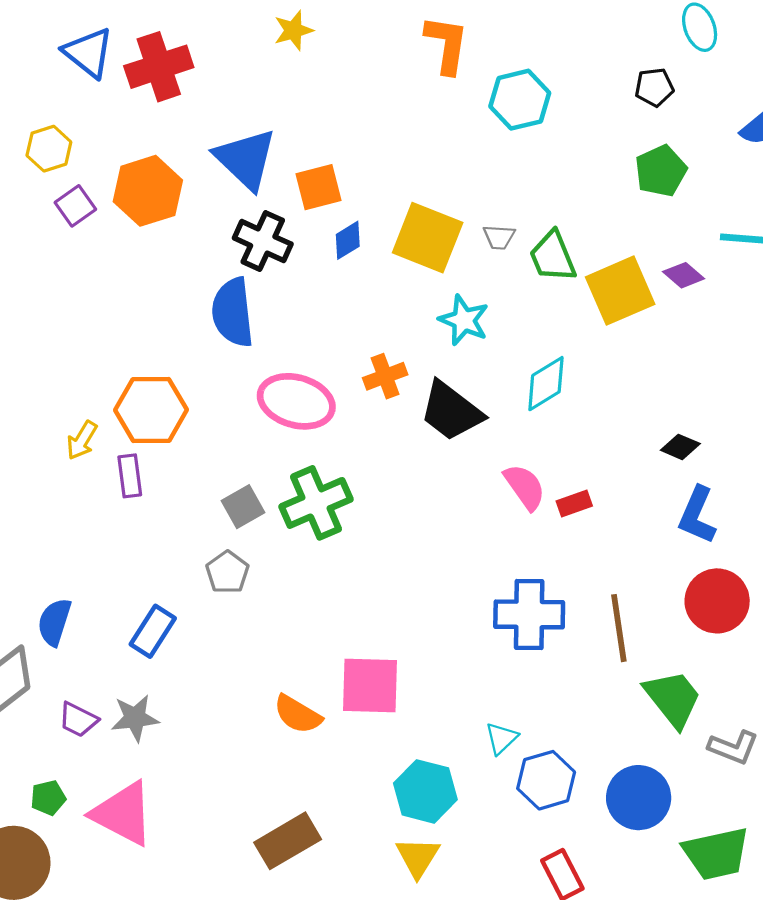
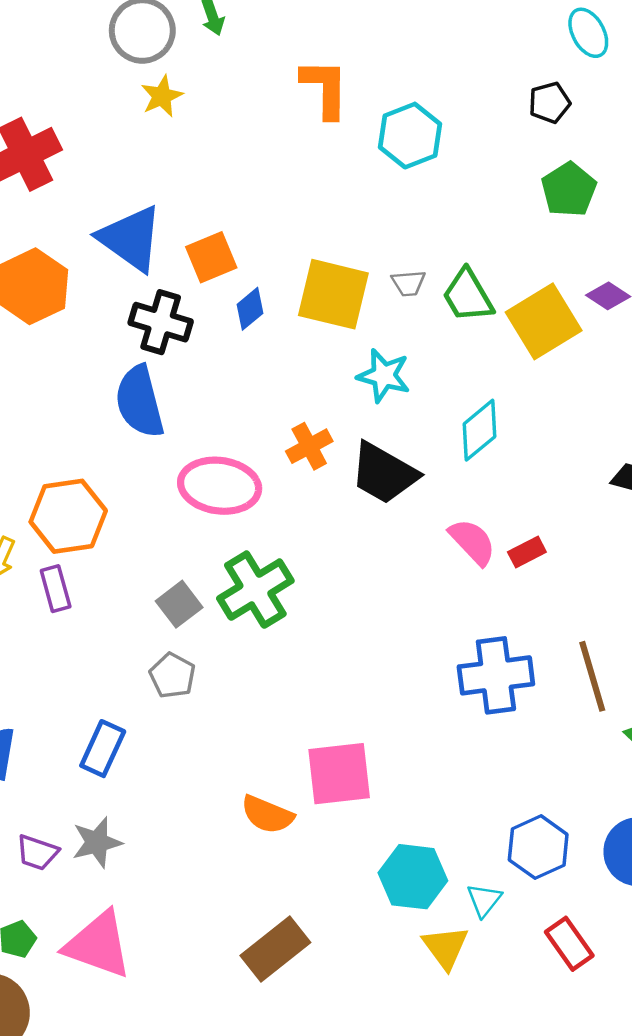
cyan triangle: (501, 738) -> (484, 900), moved
yellow triangle: (418, 857) -> (446, 947), moved

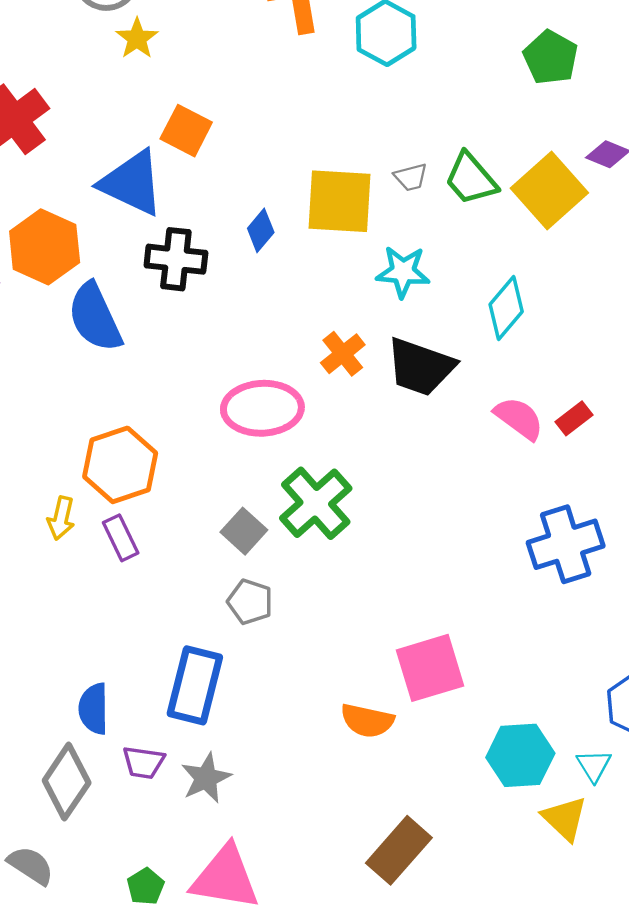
orange square: (211, 257) -> (186, 131), moved, turned -30
blue semicircle: (140, 402) -> (95, 317), moved
blue rectangle: (103, 749) -> (195, 685), size x1.4
purple trapezoid: (37, 853) -> (143, 762), moved

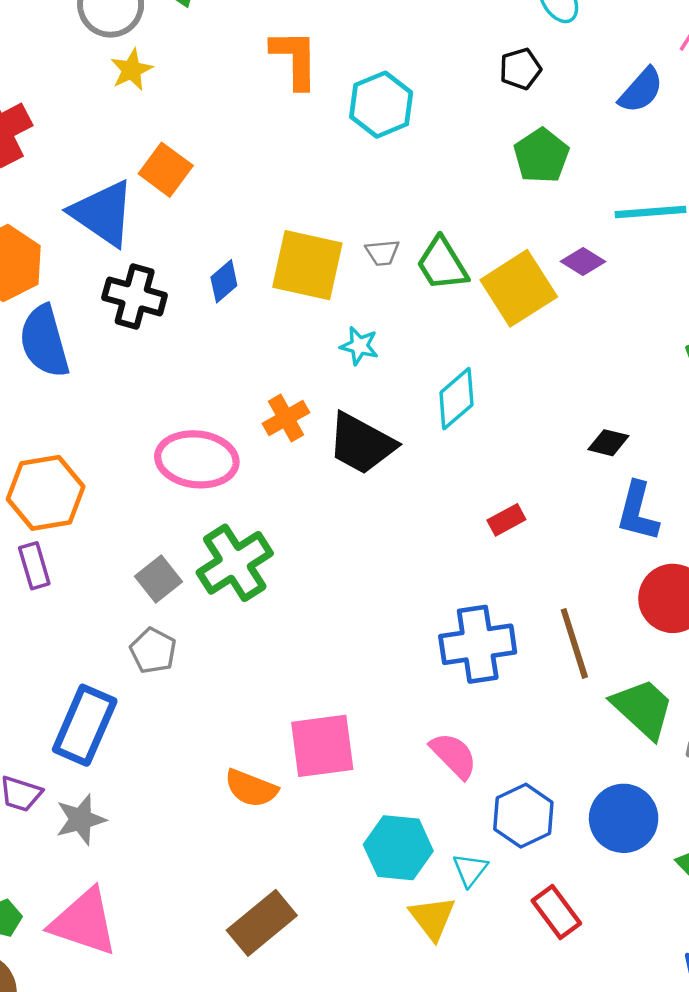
cyan star: (403, 272) -> (359, 346), size x0.7
pink semicircle: (519, 418) -> (454, 755), moved

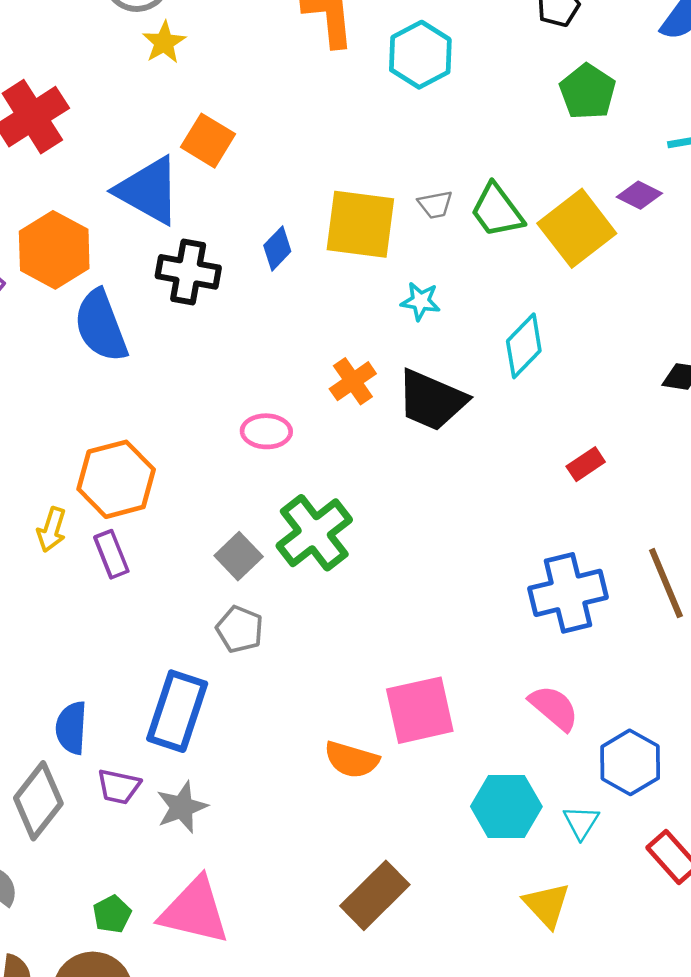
pink ellipse: (197, 459) -> (266, 431), size x0.6
yellow triangle: (432, 918) -> (547, 905), moved

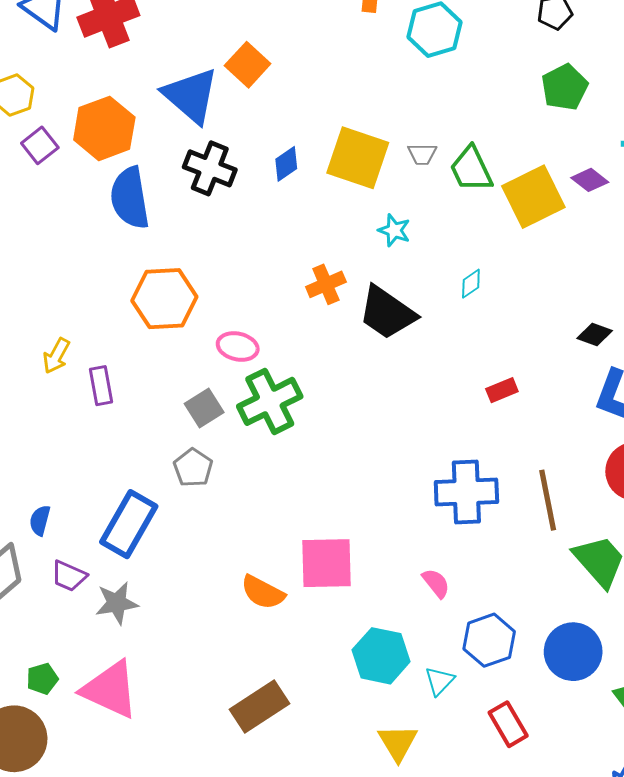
cyan diamond: (524, 346) -> (471, 284), size x0.6
pink ellipse: (266, 431) -> (238, 347), moved
orange hexagon: (116, 479) -> (164, 299), moved
pink semicircle: (554, 708) -> (436, 583), size x0.7
blue semicircle: (71, 728) -> (40, 520), size x0.7

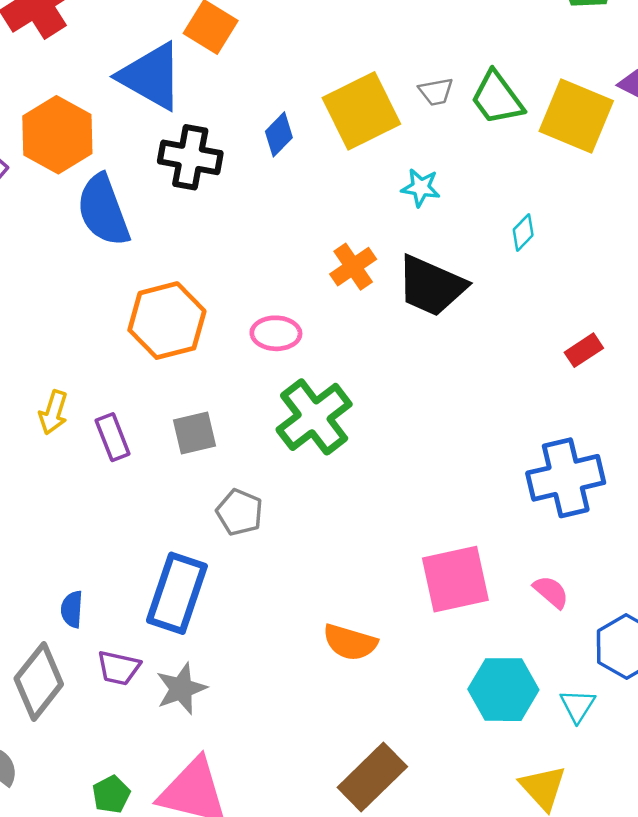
yellow square: (358, 158) -> (361, 111), turned -34
yellow square: (533, 197) -> (576, 116), turned -30
pink ellipse: (238, 347) -> (276, 333), moved
gray square: (204, 408) -> (195, 433), moved, turned 30
pink square: (327, 563) -> (455, 579), moved

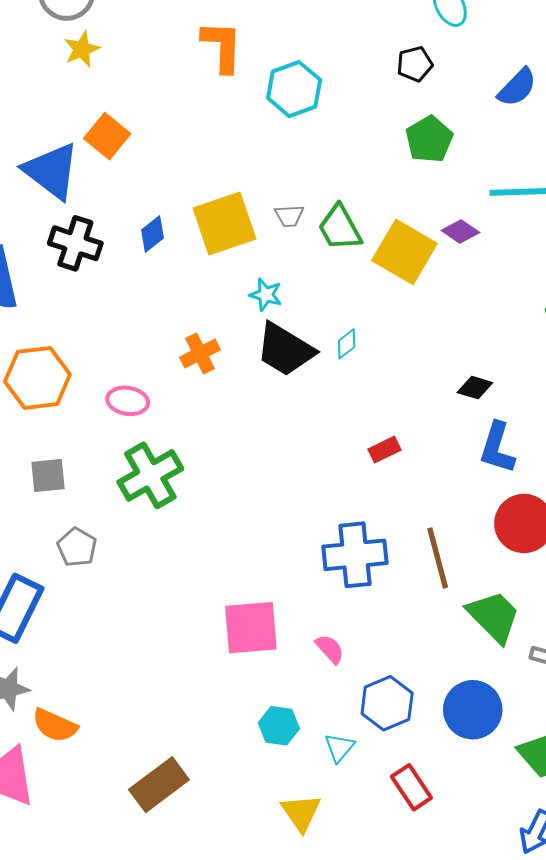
black trapezoid: (431, 286) -> (285, 350), moved
orange semicircle: (350, 642) -> (55, 725), moved
cyan hexagon: (503, 690) -> (279, 726), size x0.7

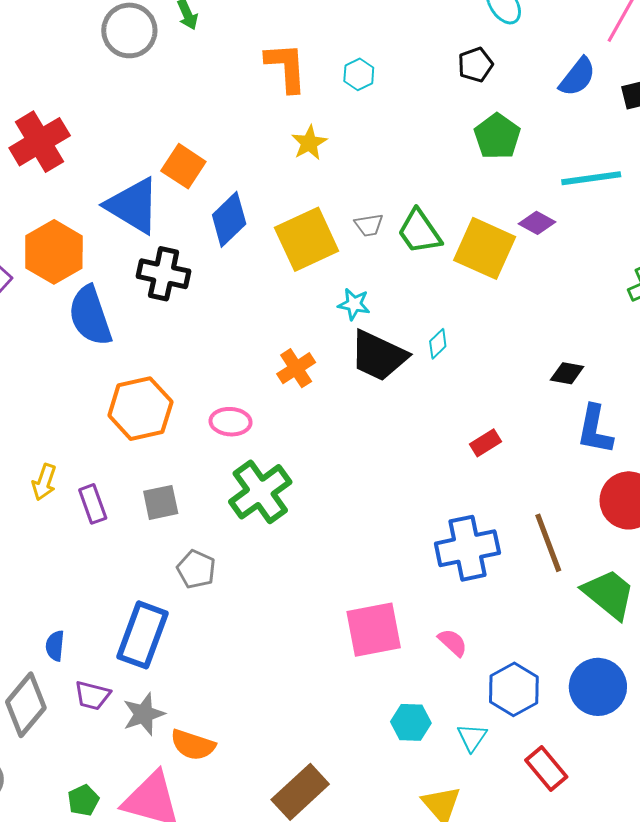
yellow star: (82, 49) -> (309, 143), moved
cyan hexagon: (294, 89) -> (359, 74), moved, size x0.6
blue diamond: (152, 234) -> (229, 219), moved, size x1.5

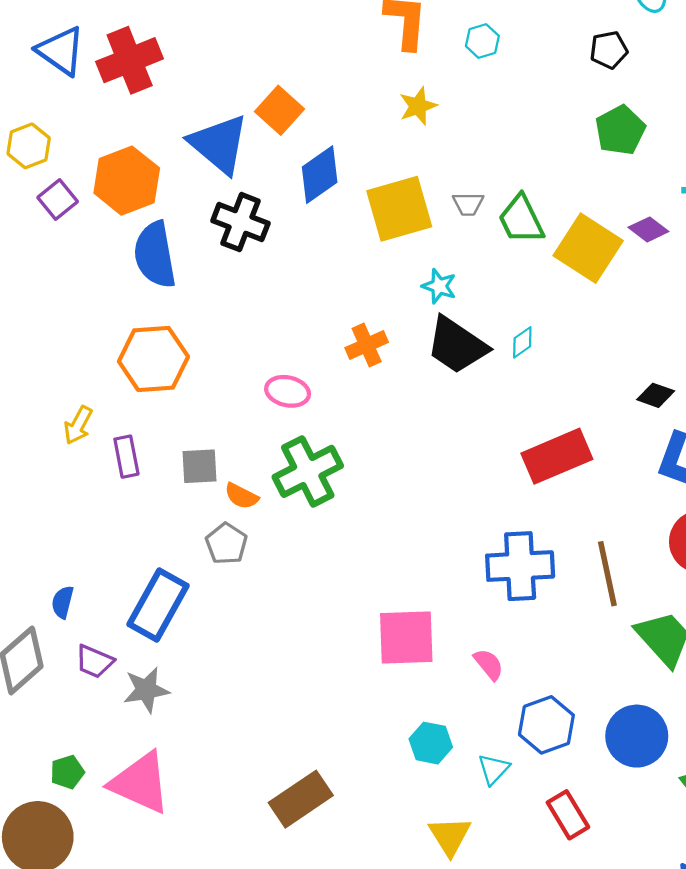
orange hexagon: (140, 409) -> (153, 359), moved
red rectangle: (485, 443) -> (557, 456), size x2.0
orange semicircle: (193, 745) -> (241, 496), moved, size x0.7

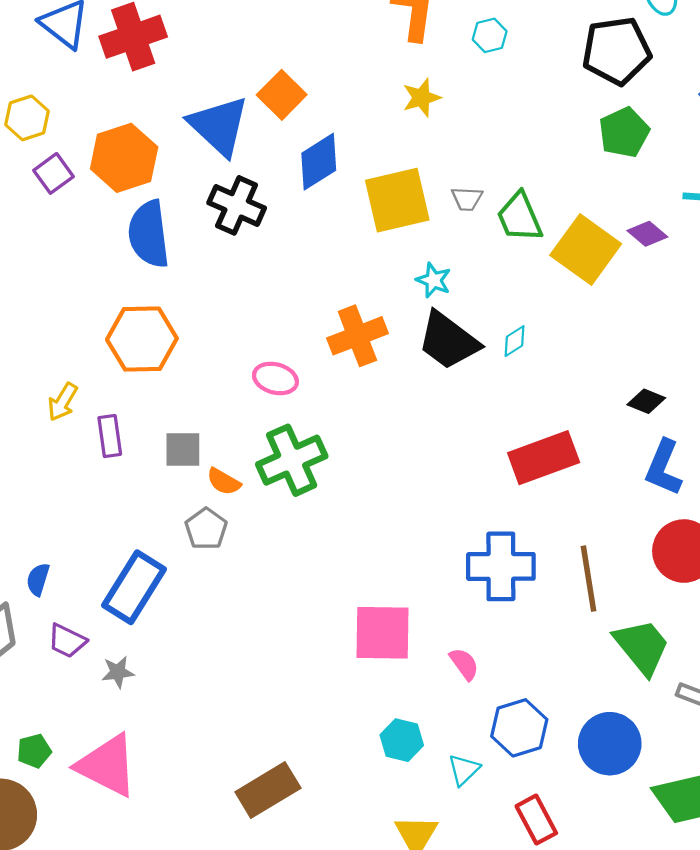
black pentagon: (609, 50) -> (617, 51), size x1.8
orange cross: (367, 345) -> (357, 336), size x1.4
gray star: (146, 690) -> (118, 672), size x0.7

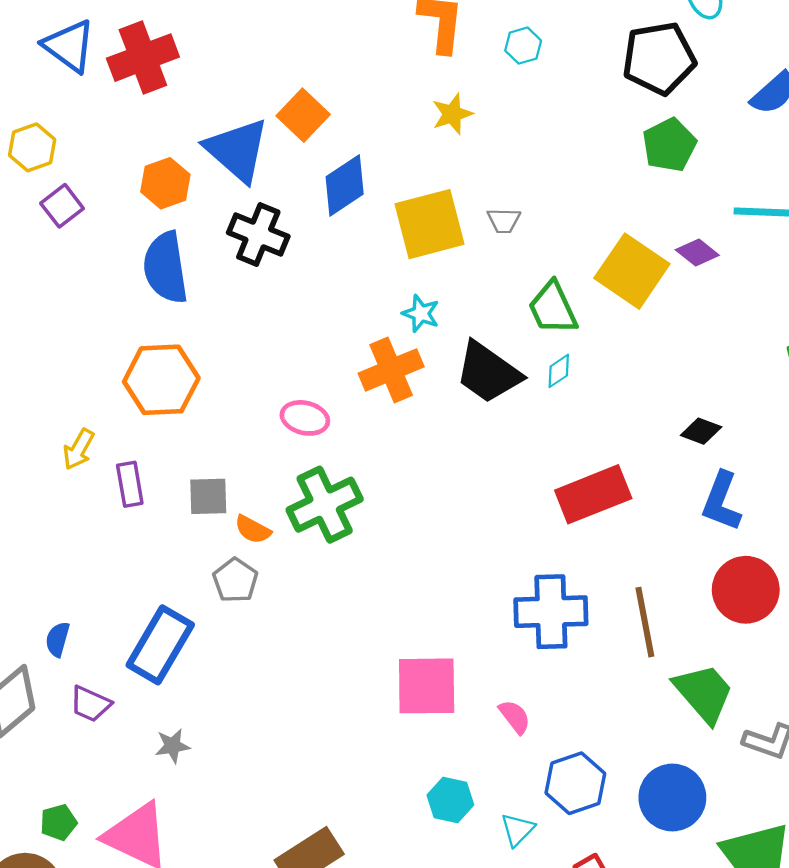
orange hexagon: (124, 158) -> (165, 183), moved, size x0.7
green trapezoid: (520, 217) -> (553, 308), moved
cyan star: (434, 280) -> (421, 313), moved
gray star: (118, 672) -> (173, 746), moved

